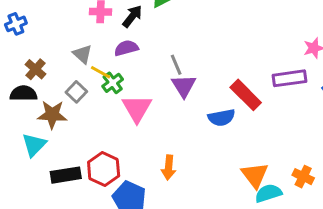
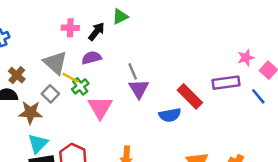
gray triangle: (82, 54) -> (55, 63), size x1.5
cyan triangle: (34, 145) -> (38, 144), moved

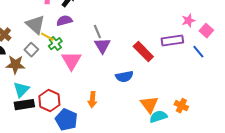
blue semicircle: (170, 115) -> (124, 77), moved

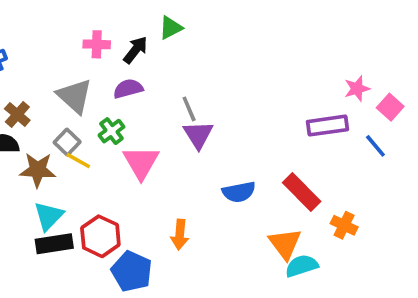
yellow line: (47, 37) -> (78, 161), moved
red rectangle: (143, 52) -> (302, 192), moved
orange cross: (181, 106) -> (344, 225), moved

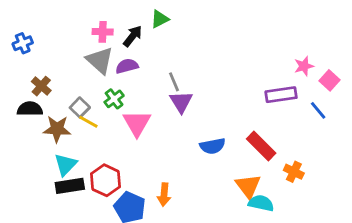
gray triangle: (75, 96) -> (100, 60), moved
orange arrow: (180, 234) -> (164, 195), moved
cyan semicircle: (302, 266) -> (261, 203), turned 30

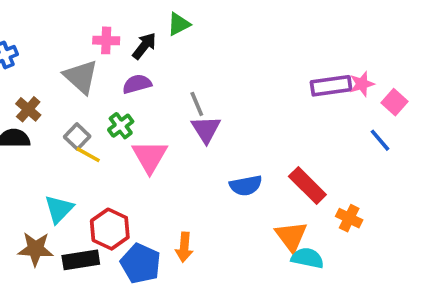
gray triangle: (100, 60) -> (81, 77), moved
purple rectangle: (281, 95) -> (331, 86), moved
brown star: (57, 129) -> (35, 249), moved
black rectangle: (70, 186) -> (81, 260), moved

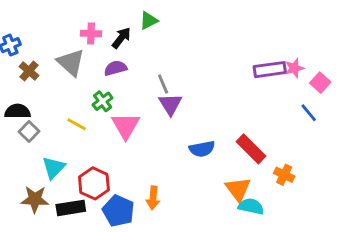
brown cross: (28, 109) -> (29, 71), moved
gray square: (77, 137) -> (29, 132), moved

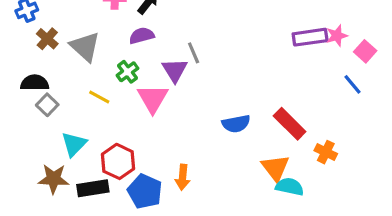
gray triangle: (71, 62) -> (85, 47), moved
purple triangle: (170, 104) -> (175, 70), moved

